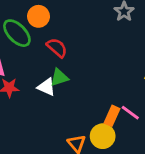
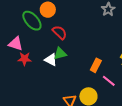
orange rectangle: (112, 116) -> (96, 65), moved

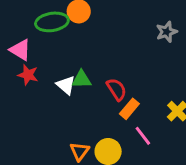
green ellipse: (32, 21) -> (52, 22), turned -70
red semicircle: (60, 32) -> (117, 89), moved

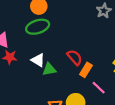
green ellipse: (52, 22) -> (38, 27), moved
green triangle: (82, 79) -> (49, 69), moved

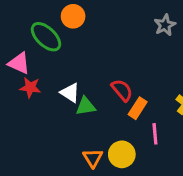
green ellipse: (38, 27) -> (46, 37), moved, turned 60
pink line: (99, 88) -> (155, 134), turned 40

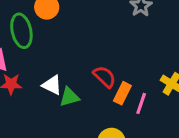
green ellipse: (46, 37) -> (21, 31), turned 40
pink line: (155, 134) -> (141, 103), moved, turned 30

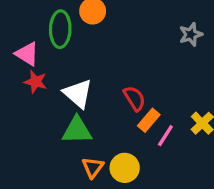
white triangle: (52, 85) -> (78, 93), size x1.4
green triangle: (69, 97) -> (77, 130), moved, size x1.4

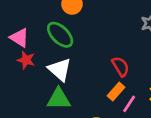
green ellipse: (60, 29) -> (60, 35), moved, turned -48
red semicircle: (134, 98) -> (120, 67), moved

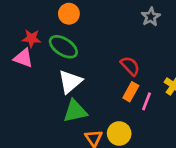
red star: (26, 60) -> (31, 38), moved
white triangle: (60, 70) -> (70, 82), turned 50

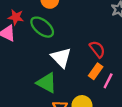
white triangle: (70, 82) -> (61, 58), moved, turned -40
green triangle: (75, 111) -> (47, 83), turned 35

